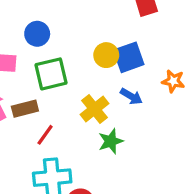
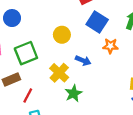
blue circle: (37, 34) -> (12, 18), moved
blue square: (129, 57) -> (97, 22), moved, turned -30

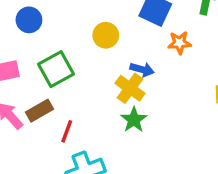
yellow cross: (59, 73) -> (130, 88), moved

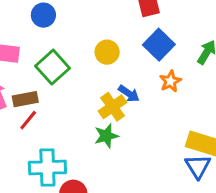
orange star: (179, 43) -> (170, 81), turned 30
green square: (56, 69) -> (52, 67), turned -32
red line: (67, 131) -> (28, 120), moved

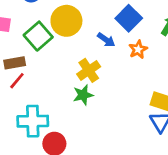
yellow circle: (107, 52) -> (66, 21), moved, size x1.5
blue arrow: (129, 94) -> (106, 40), moved

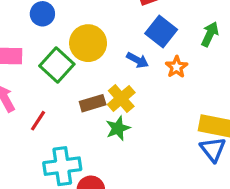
brown rectangle: (15, 63) -> (93, 103), moved

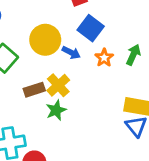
green arrow: (210, 34) -> (133, 55), moved
yellow circle: (88, 43) -> (45, 40), moved

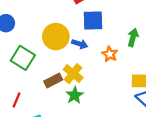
blue square: (91, 28) -> (93, 21), turned -30
orange star: (104, 58) -> (110, 54), moved

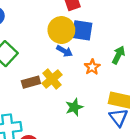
yellow circle: (56, 37) -> (61, 30), moved
green star: (75, 95) -> (74, 107), moved

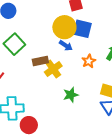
brown rectangle: (31, 82) -> (40, 61), moved

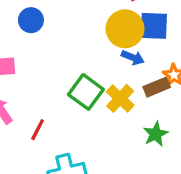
green square: (14, 44) -> (86, 92), moved
brown rectangle: (40, 61) -> (157, 87), moved

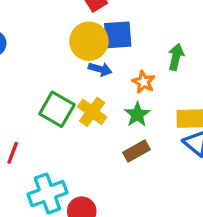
brown rectangle: (157, 87) -> (137, 151), moved
green star: (156, 134) -> (137, 114), moved

